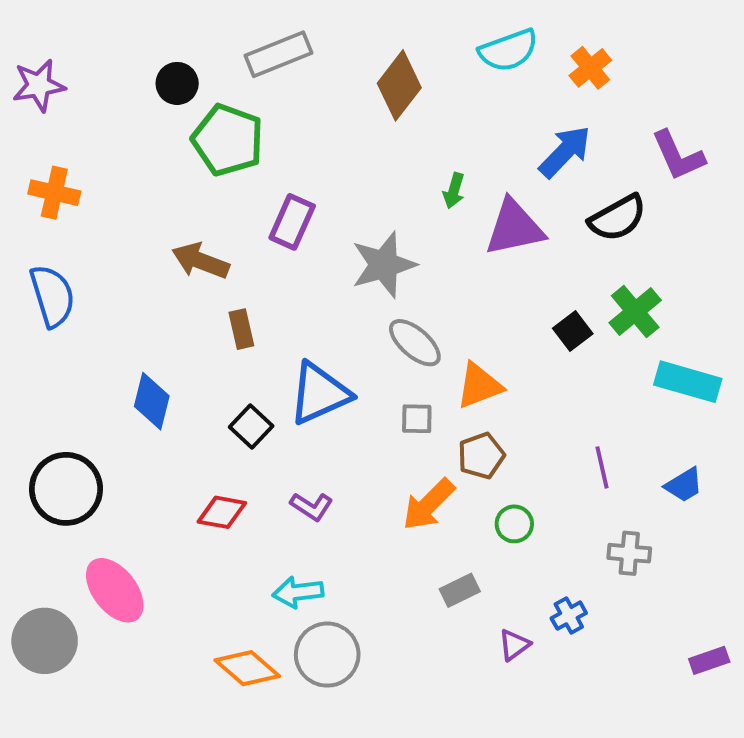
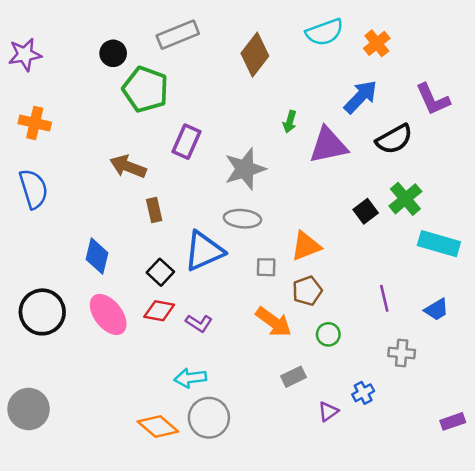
gray ellipse: (415, 343) -> (242, 219), moved, turned -36
orange arrow: (429, 504) -> (274, 322), turned -99
red diamond: (222, 512) -> (159, 311), moved
pink ellipse: (115, 590) -> (108, 314), moved

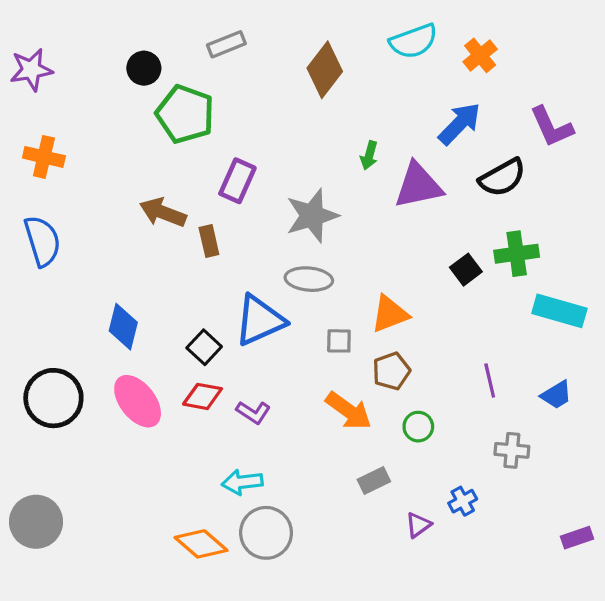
gray rectangle: (178, 35) -> (226, 44), size x0.7
green cross: (405, 199) -> (517, 254), turned 32
brown rectangle: (154, 210) -> (209, 241), moved

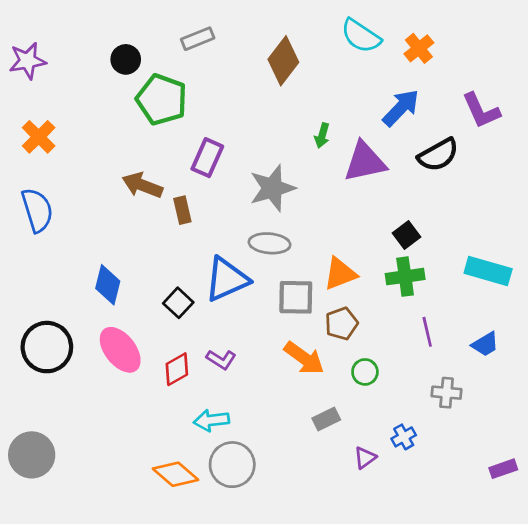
cyan semicircle: (414, 41) -> (361, 36), turned 54
orange cross: (44, 157) -> (39, 137), turned 32
green cross: (517, 254) -> (405, 277), moved
gray square: (339, 341) -> (296, 297), size x1.6
red diamond: (203, 396) -> (177, 369), moved, turned -40

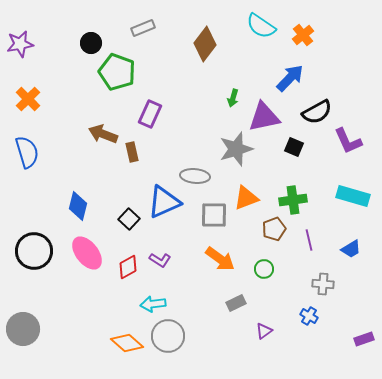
purple L-shape: (481, 111) -> (348, 141), moved
gray star: (272, 188) -> (236, 149), moved
black square: (406, 235) -> (294, 147), moved, turned -30
brown pentagon: (341, 324) -> (274, 229), moved
blue cross: (404, 437) -> (309, 316), moved, turned -30

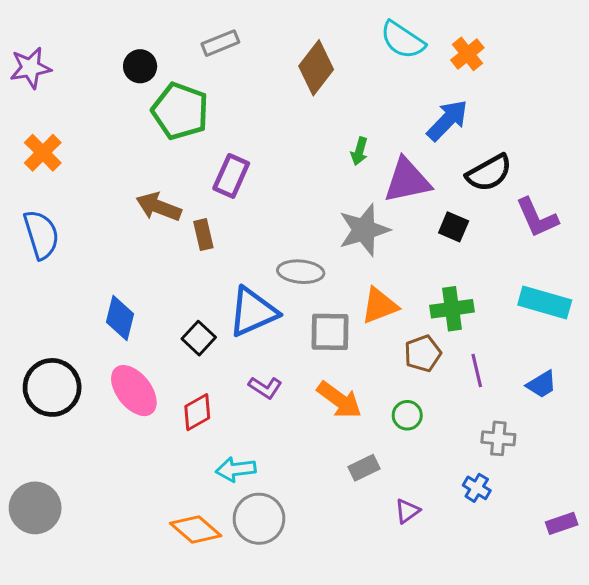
purple L-shape: (160, 260) -> (265, 387), moved

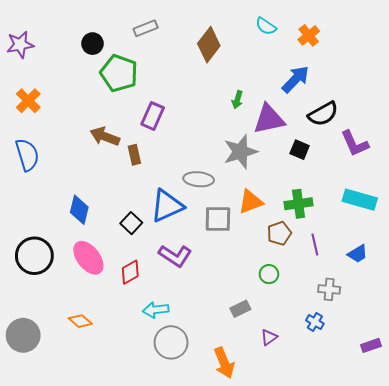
cyan semicircle: (403, 40) -> (266, 26), size x0.7
purple L-shape: (265, 387) -> (175, 256), size x1.5
orange arrow: (339, 400) -> (224, 363), moved, turned 32
orange diamond: (196, 530) -> (80, 321), moved, size x0.7

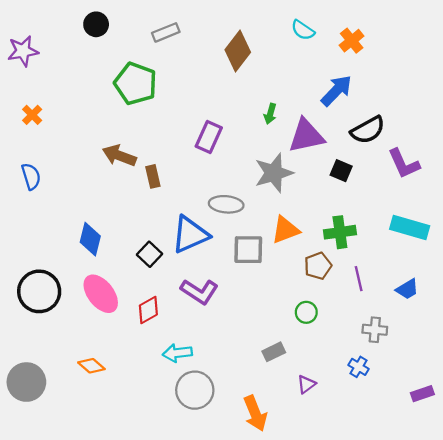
black circle: (92, 44) -> (96, 24), moved
orange cross: (28, 101) -> (32, 115), size x0.7
purple rectangle: (153, 116) -> (209, 137), moved
blue semicircle: (27, 155) -> (31, 176), size x0.7

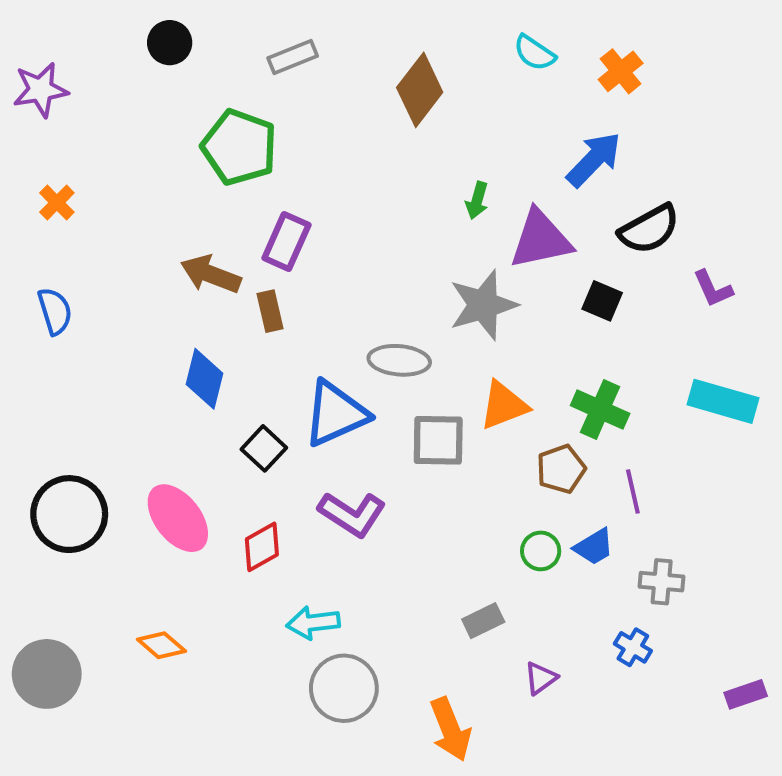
purple rectangle: (209, 137) -> (286, 241), moved
purple L-shape: (404, 164) -> (713, 289), size x0.7
green cross: (340, 232) -> (600, 410), turned 32
blue diamond: (90, 239) -> (204, 379), moved
blue trapezoid: (407, 289) -> (594, 547), moved

